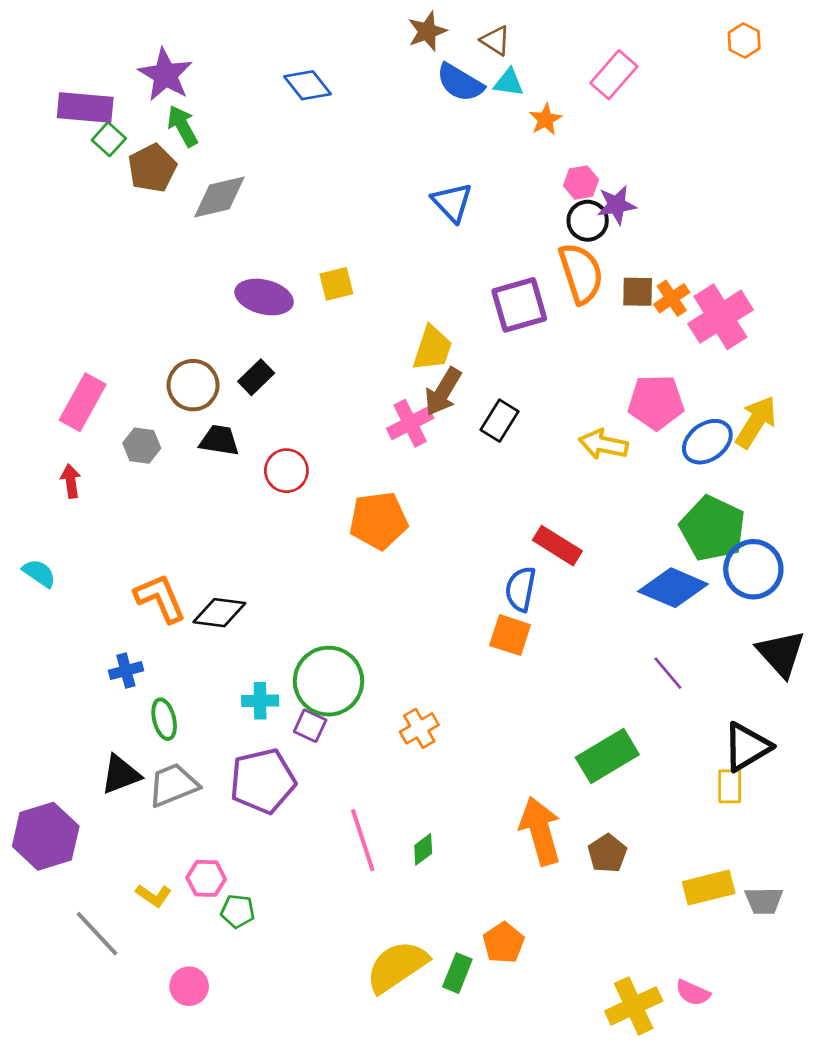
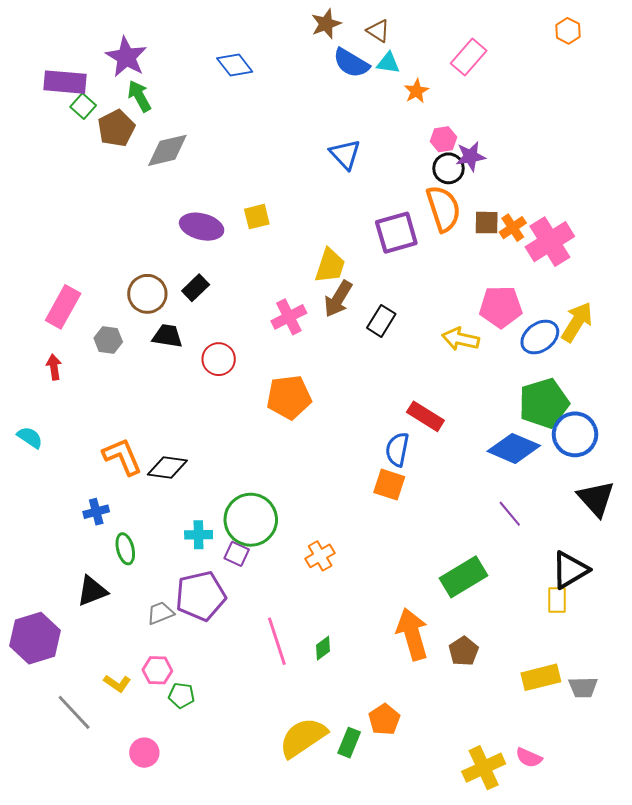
pink cross: (410, 423) -> (289, 317), moved
green pentagon: (713, 528) -> (544, 403), turned 30
gray trapezoid: (173, 785) -> (160, 613), moved, size x0.7

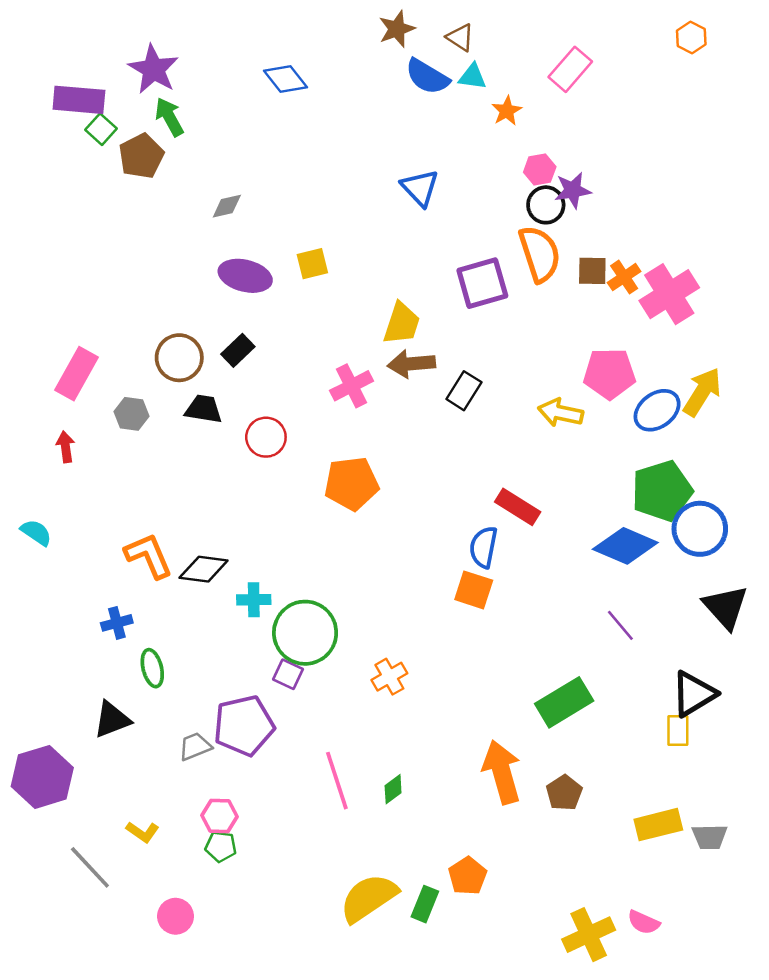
gray diamond: (167, 150) -> (227, 206), moved, size x0.6
brown arrow: (338, 299) -> (411, 364), turned 54
cyan cross: (199, 535) -> (254, 600), moved
pink hexagon: (157, 670) -> (220, 816), moved

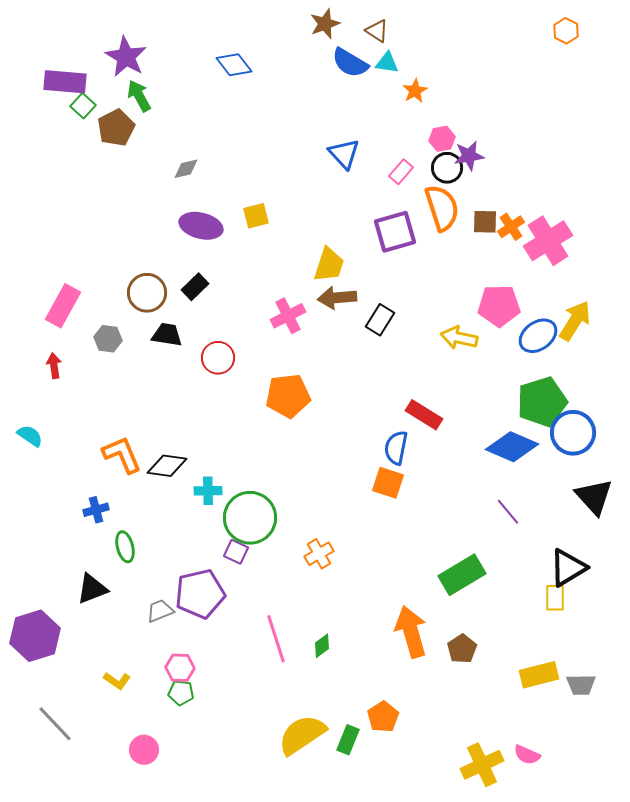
pink rectangle: (570, 69) -> (401, 172), moved, size x0.7
gray line: (90, 867) -> (55, 724), moved

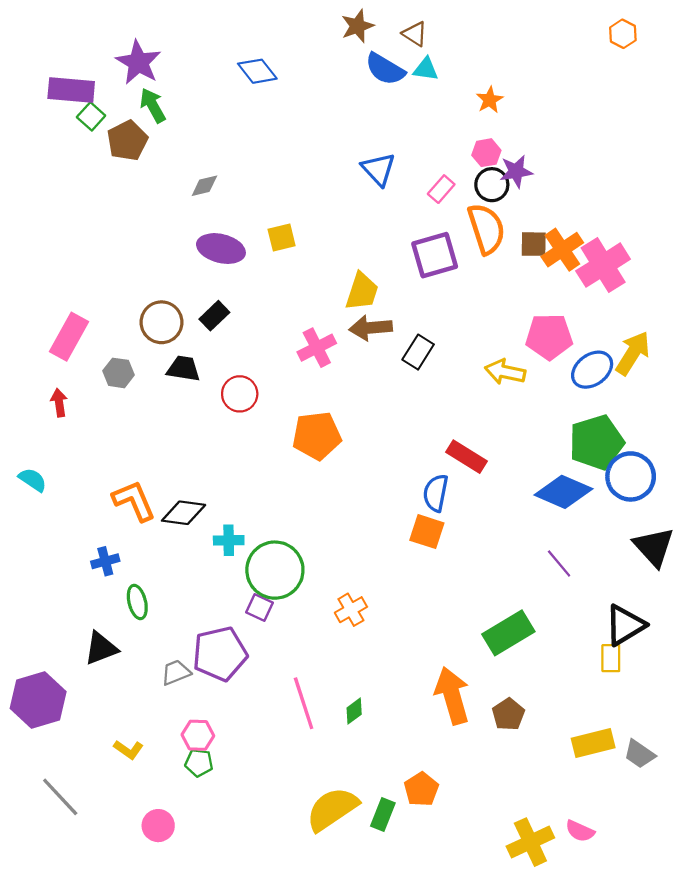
orange star: (415, 91) -> (490, 100), moved
orange cross: (511, 227) -> (562, 250), size x1.4
gray trapezoid: (581, 685) -> (639, 754), turned 36

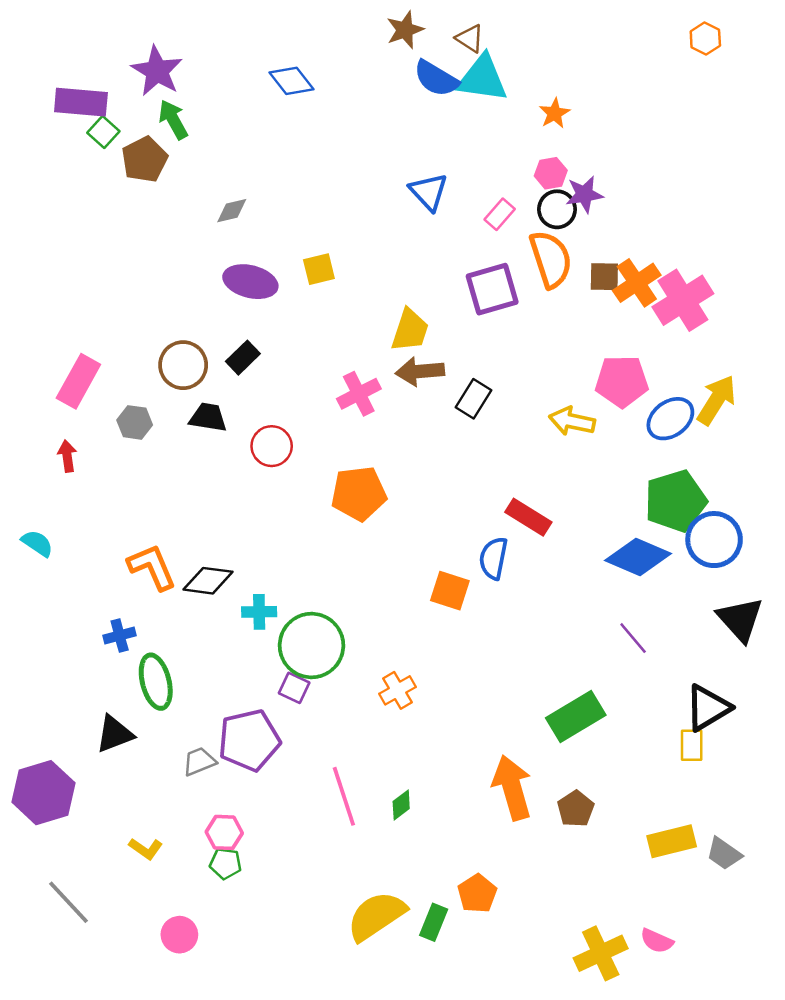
cyan triangle: (426, 69) -> (482, 78), size x1.8
orange square: (427, 532) -> (450, 591), moved
green ellipse: (137, 602) -> (156, 682), size x1.4

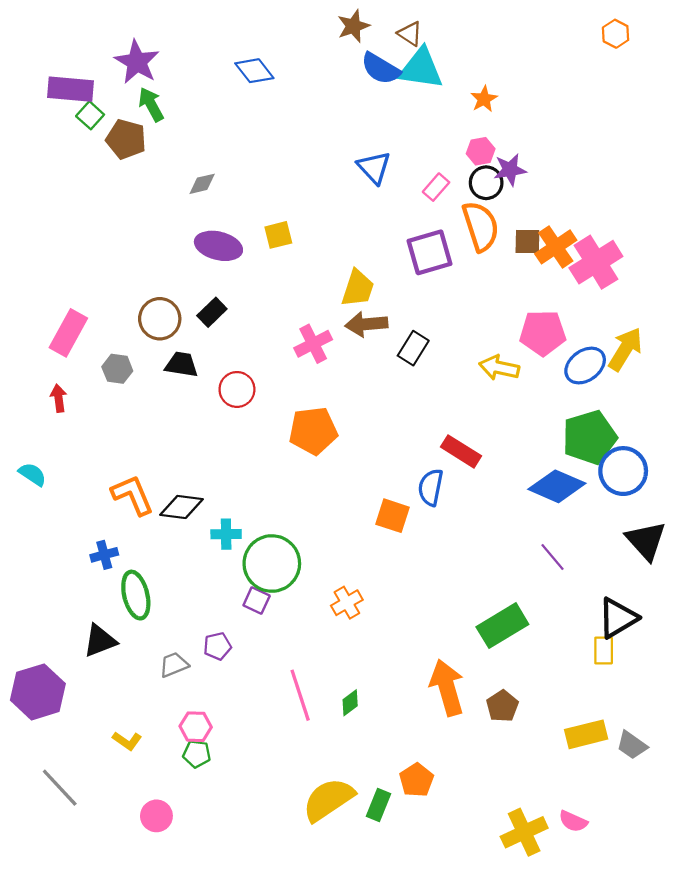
brown pentagon: (144, 159) -> (126, 139), turned -30
purple pentagon: (249, 740) -> (217, 646), size x0.5

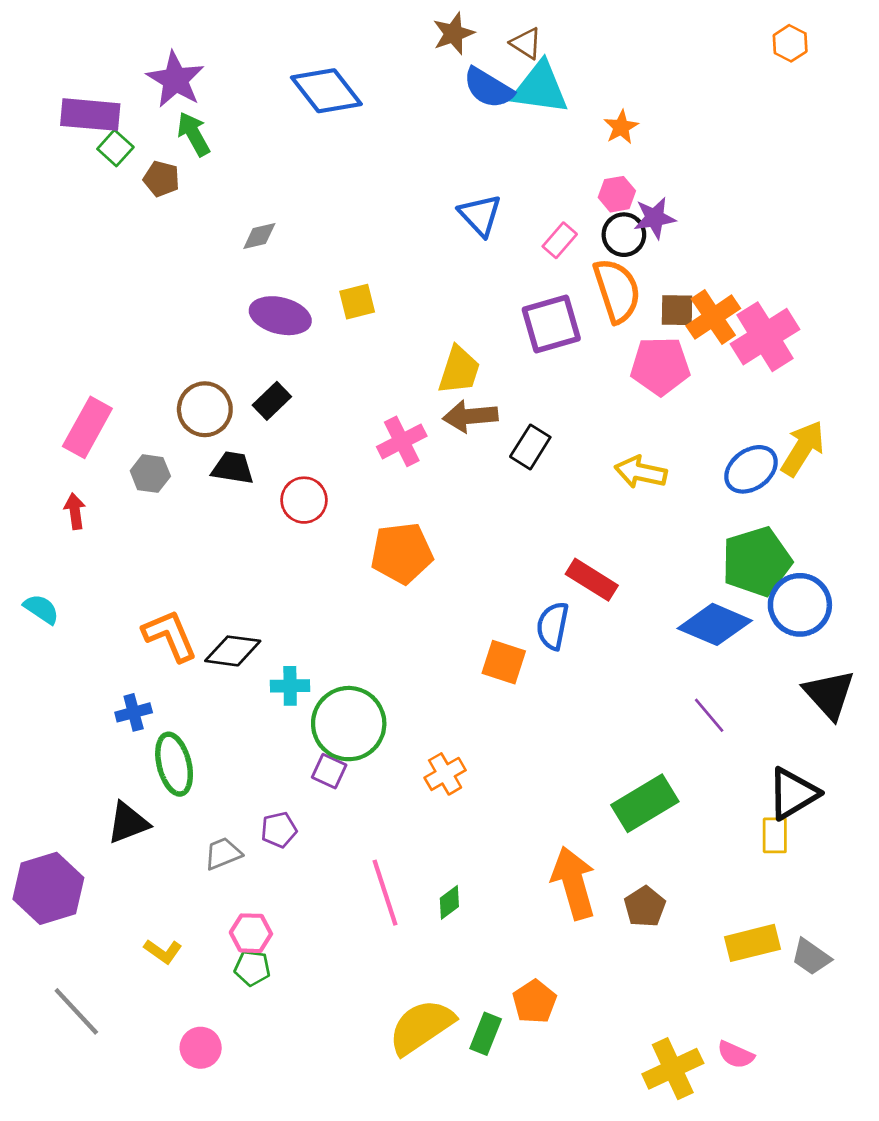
blue diamond: (254, 71) -> (326, 91), size x1.4
brown pentagon: (126, 139) -> (161, 179), size x0.7
pink pentagon: (543, 333) -> (660, 366), moved

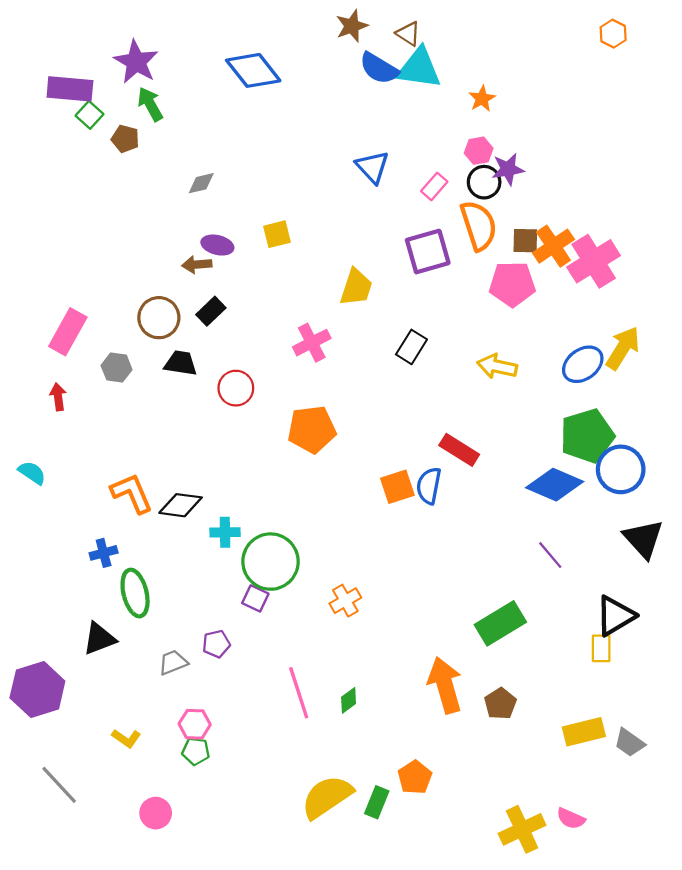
purple ellipse: (280, 316) -> (217, 245), size x0.7
brown arrow: (470, 416) -> (197, 265), moved, size x0.7
orange square: (504, 662) -> (397, 487), moved, turned -36

